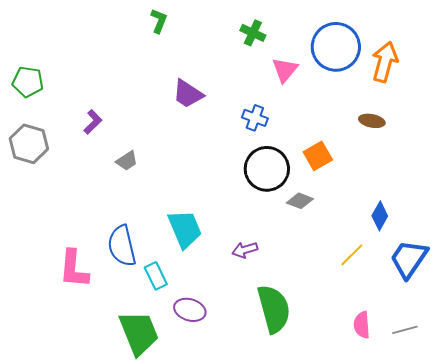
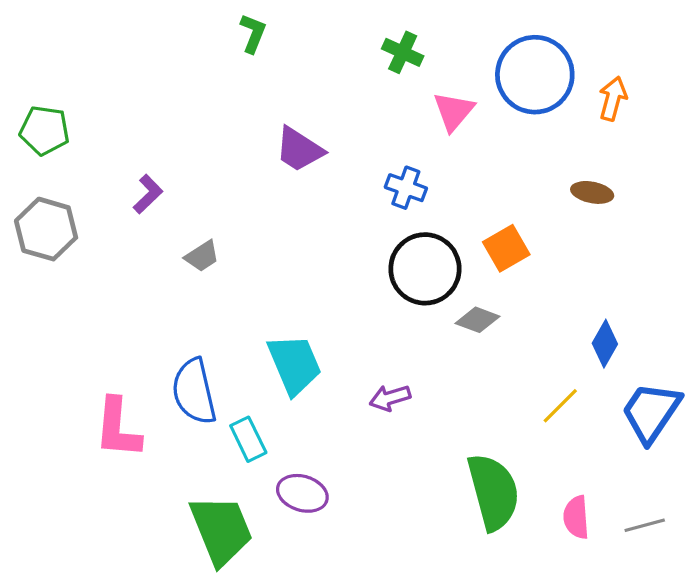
orange arrow: (385, 62) -> (613, 99), size x0.7
green semicircle: (274, 309) -> (493, 492), moved

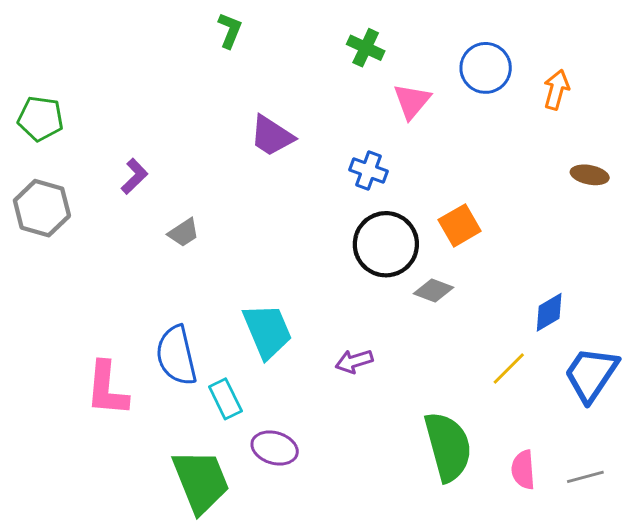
blue circle: (535, 75) -> (486, 68), size x0.7
brown ellipse: (592, 192) -> (590, 175), moved
blue diamond: (605, 344) -> (549, 312), turned 30

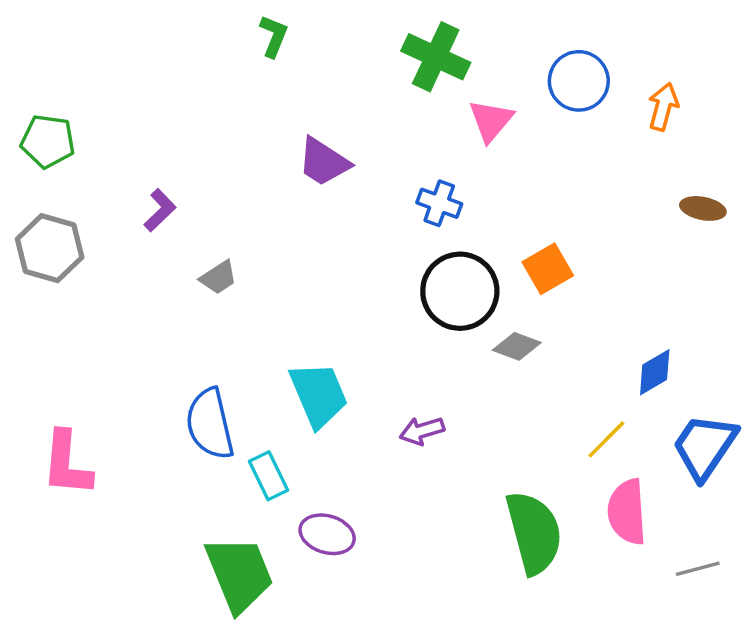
green cross: (366, 48) -> (436, 57), size x1.5
pink L-shape: (107, 389) -> (67, 464), moved
pink semicircle: (523, 470) -> (627, 512), moved, size x1.4

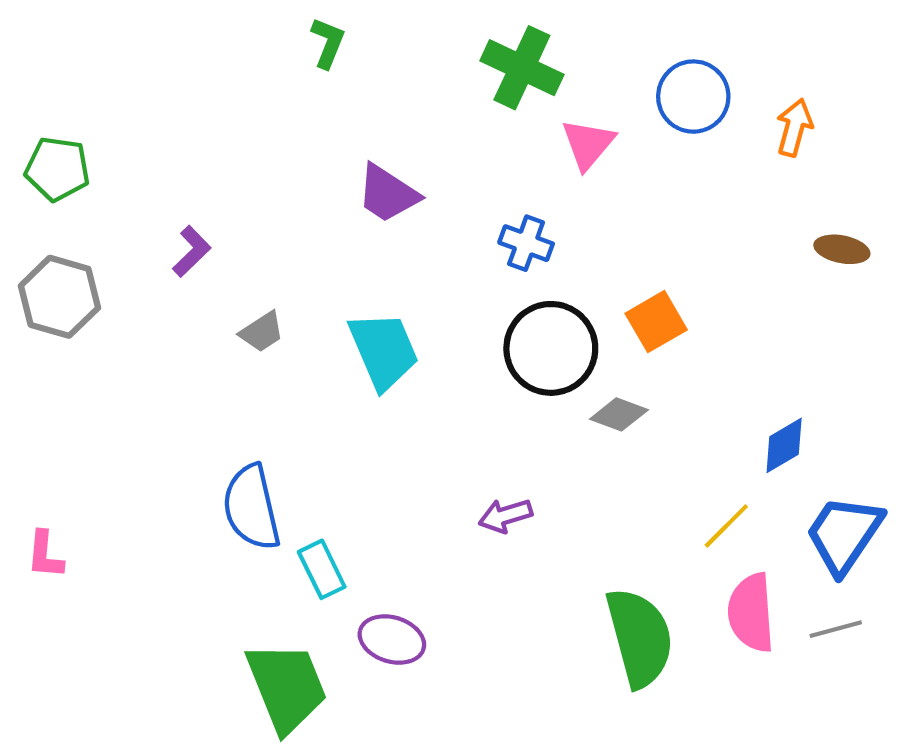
cyan trapezoid: (318, 395) -> (384, 350), moved
pink L-shape: (67, 464) -> (45, 555), moved, size x0.6
gray line: (698, 569) -> (836, 629), moved

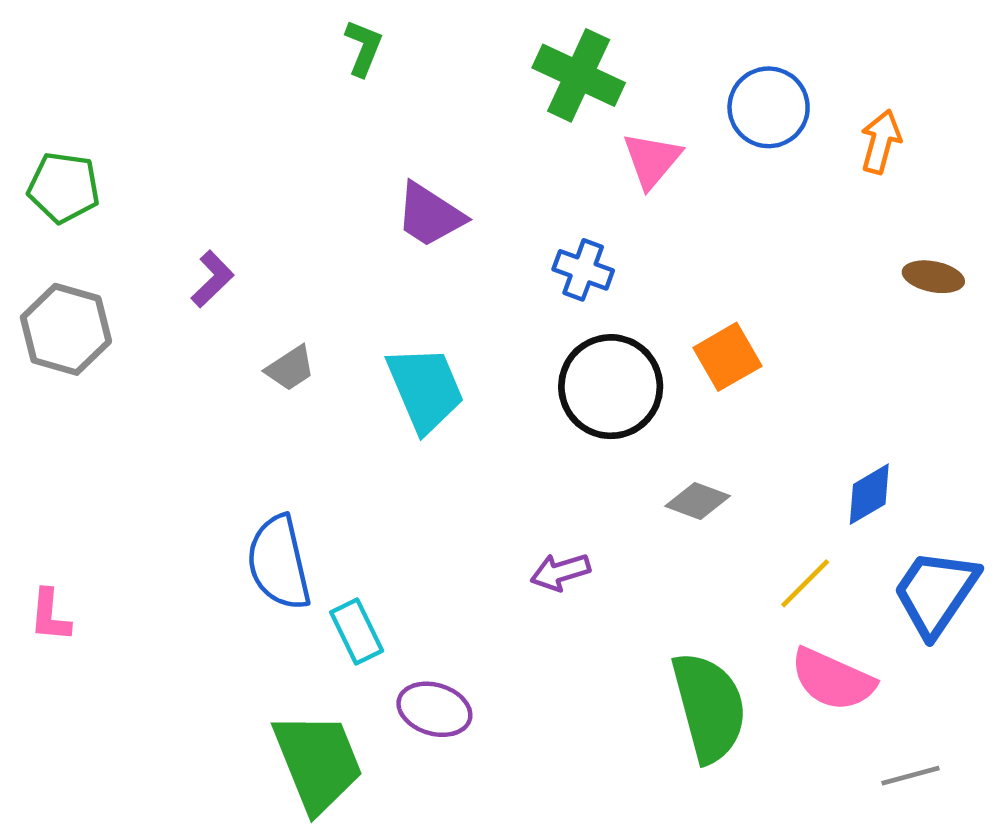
gray diamond: (619, 414) -> (698, 501), moved
pink semicircle: (751, 613) -> (833, 680), turned -62
gray line: (836, 629) -> (910, 776), moved

